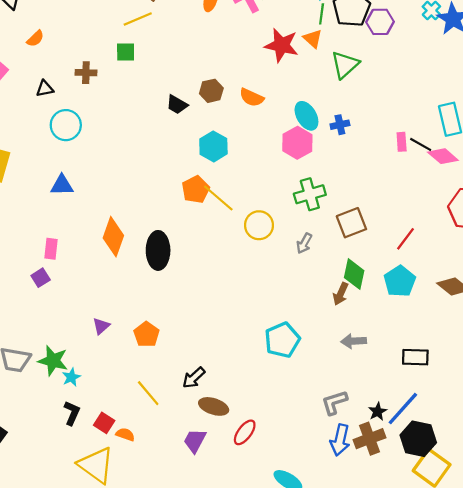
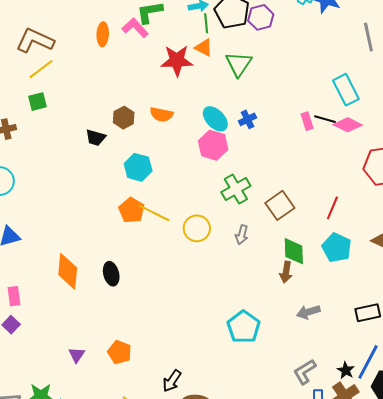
black ellipse: (158, 250) -> (111, 274), size x0.7

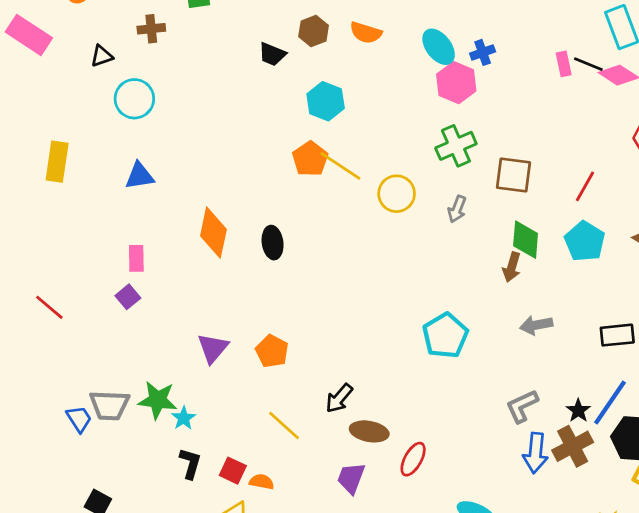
pink hexagon: (213, 145) -> (456, 83), moved
brown square: (280, 205) -> (514, 175), turned 36
purple triangle: (77, 355) -> (213, 348), size x1.4

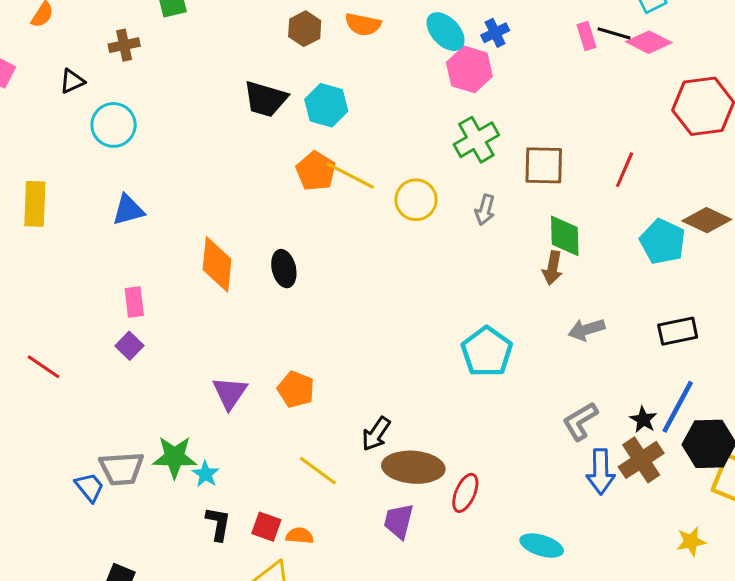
black trapezoid: (272, 54) -> (265, 99), moved, size x1.4
cyan pentagon: (585, 241) -> (663, 242), moved
brown ellipse: (369, 431) -> (413, 467), size x1.4

